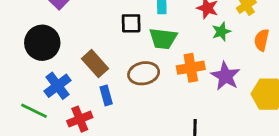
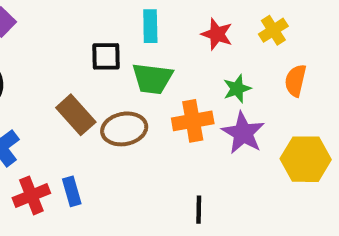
green star: (221, 32) -> (237, 89), moved
brown rectangle: (95, 64) -> (76, 115), moved
blue rectangle: (106, 95) -> (72, 191), moved

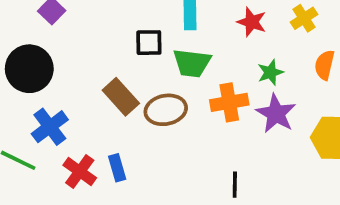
red cross: (31, 195) -> (80, 172), turned -32

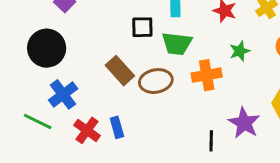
purple star: (276, 114) -> (244, 123), moved

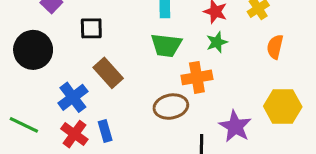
black square: (142, 27) -> (91, 28), moved
green star: (240, 51) -> (217, 42), moved
brown ellipse: (156, 81) -> (171, 107), moved
blue cross: (63, 94) -> (73, 97), moved

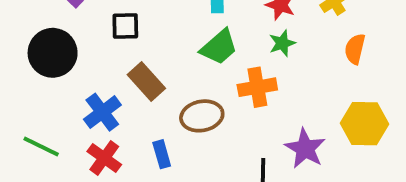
green trapezoid: (166, 45) -> (219, 47), turned -48
brown ellipse: (171, 107) -> (202, 116), moved
blue rectangle: (105, 131) -> (162, 154), moved

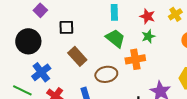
green trapezoid: (219, 47) -> (115, 38), turned -100
blue cross: (102, 112) -> (41, 72), moved

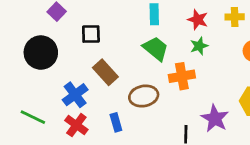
yellow cross: (175, 14) -> (235, 17), turned 32
blue cross: (41, 72) -> (75, 95), moved

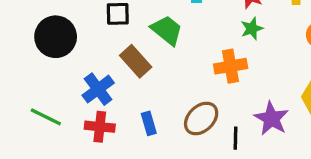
green trapezoid: (156, 49) -> (167, 30), moved
brown ellipse: (144, 96) -> (201, 118), moved, turned -32
red cross: (76, 125) -> (100, 127), turned -30

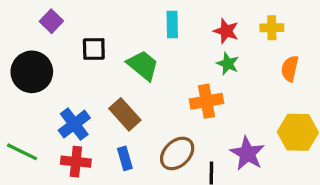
green star: (252, 29) -> (228, 64), turned -30
brown rectangle: (136, 61) -> (125, 114), moved

